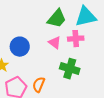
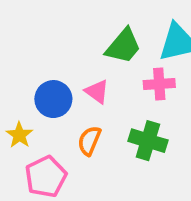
pink triangle: (55, 43) -> (97, 91), moved
orange semicircle: (39, 85) -> (89, 141), moved

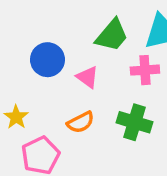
blue circle: (53, 99) -> (47, 60), moved
orange semicircle: (89, 141) -> (81, 122), turned -140

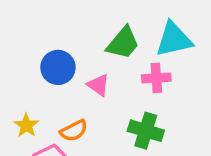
orange semicircle: (81, 122) -> (74, 131), moved

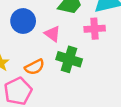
green cross: (146, 131) -> (69, 59), moved

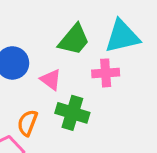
orange semicircle: (35, 67) -> (27, 123), turned 138

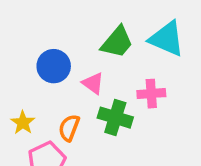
cyan triangle: (122, 36) -> (167, 39), turned 36
pink cross: (106, 73) -> (151, 94), moved

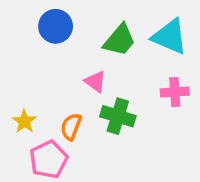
blue circle: (54, 66) -> (56, 26), moved
pink cross: (151, 94) -> (175, 92), moved

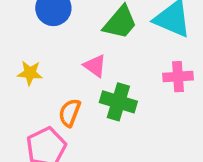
yellow star: (24, 121) -> (30, 73), moved, turned -30

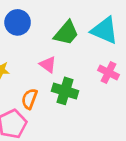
pink cross: (178, 77) -> (108, 72), turned 30

